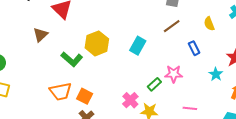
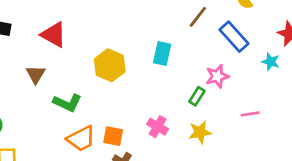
blue rectangle: (194, 48) -> (234, 37), size x1.6
green L-shape: (72, 59) -> (67, 103), moved
pink cross: (130, 100) -> (158, 127), moved

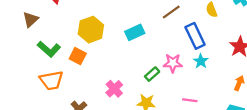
cyan rectangle: (162, 53) -> (135, 32), turned 36
cyan star: (271, 62) -> (201, 61), moved
orange square: (113, 136) -> (78, 56), moved

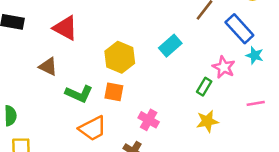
brown triangle: (31, 19) -> (48, 67), turned -35
pink star: (173, 63) -> (224, 67), turned -30
pink cross: (114, 89) -> (149, 120), moved

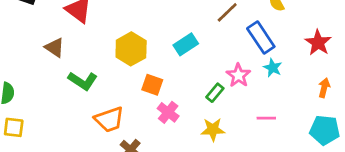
orange square: (114, 92) -> (152, 85), moved
pink cross: (149, 120) -> (168, 112), moved
orange trapezoid: (93, 128) -> (109, 119), moved

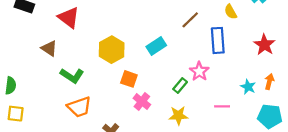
blue rectangle: (261, 38) -> (218, 40), turned 30
cyan star: (273, 68) -> (248, 87), moved
orange trapezoid: (109, 119) -> (79, 107), moved

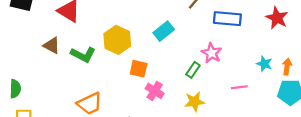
blue rectangle: (218, 40) -> (227, 19), turned -75
green L-shape: (72, 76) -> (83, 55), moved
orange arrow: (269, 82) -> (287, 67), moved

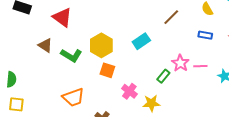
blue rectangle: (227, 19) -> (205, 35), moved, size x0.6
orange square: (139, 69) -> (107, 70), moved
pink line: (239, 87) -> (200, 66), moved
yellow star: (194, 102) -> (151, 103), moved

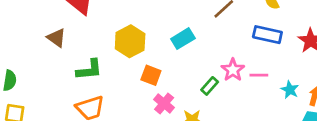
blue rectangle: (205, 35) -> (267, 35), size x1.5
green L-shape: (71, 55) -> (89, 70), moved, turned -40
orange square: (107, 70) -> (151, 75), moved

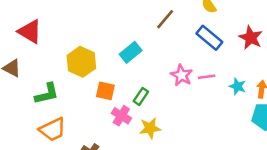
blue rectangle: (267, 35) -> (209, 38), turned 35
green rectangle: (210, 86) -> (141, 96), moved

